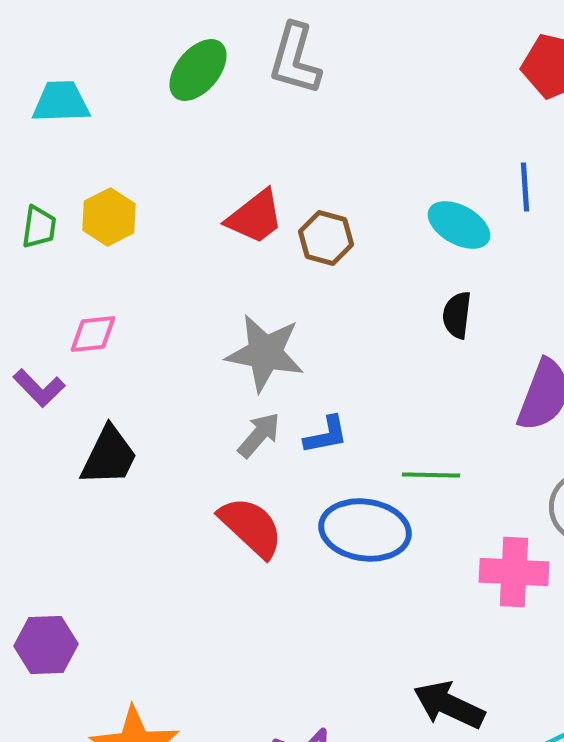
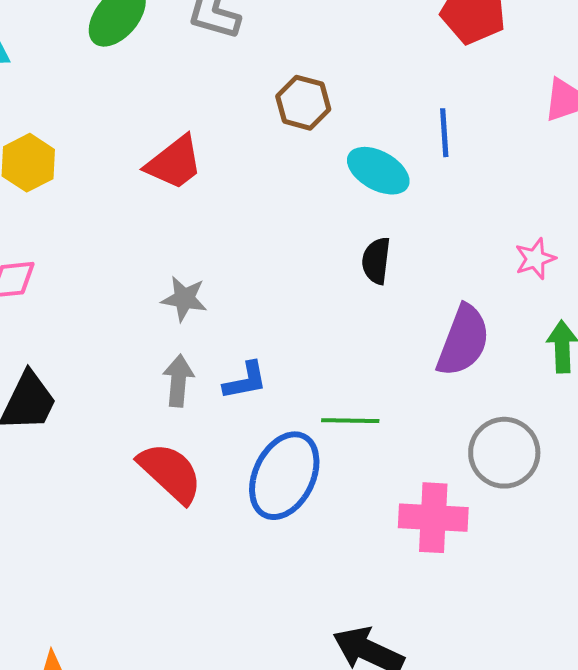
brown hexagon: (326, 238) -> (303, 103), moved
gray star: (265, 353) -> (184, 299), size x0.6
gray arrow: (259, 435) -> (178, 381), turned -36
blue ellipse: (365, 530) -> (284, 476), turned -72

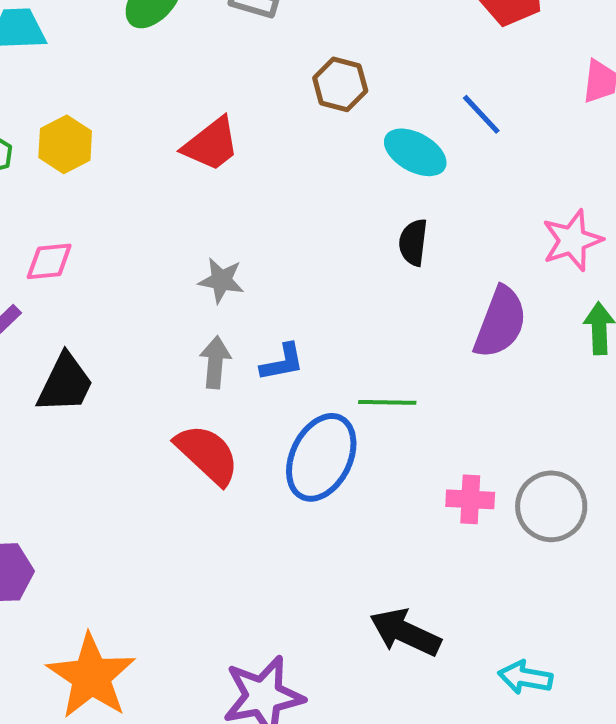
blue line: (444, 133) -> (481, 114), turned -39
pink star: (535, 259) -> (572, 240), size x1.5
gray circle: (504, 453) -> (551, 506), moved
pink cross: (433, 518) -> (470, 499), size x0.7

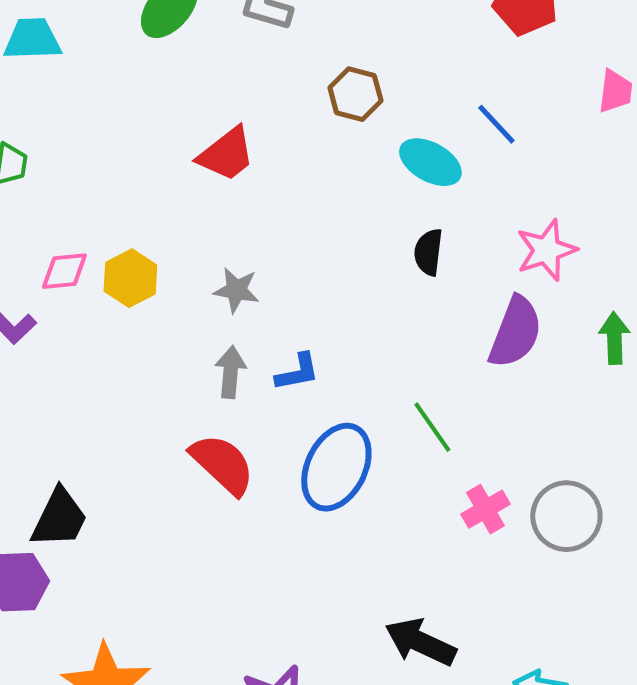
yellow hexagon: (65, 144) -> (130, 278), moved
pink star: (572, 240) -> (546, 250), moved
black trapezoid: (65, 383) -> (59, 518), moved
green line: (387, 402) -> (432, 427), moved, turned 54
pink cross: (470, 499) -> (485, 509), turned -33

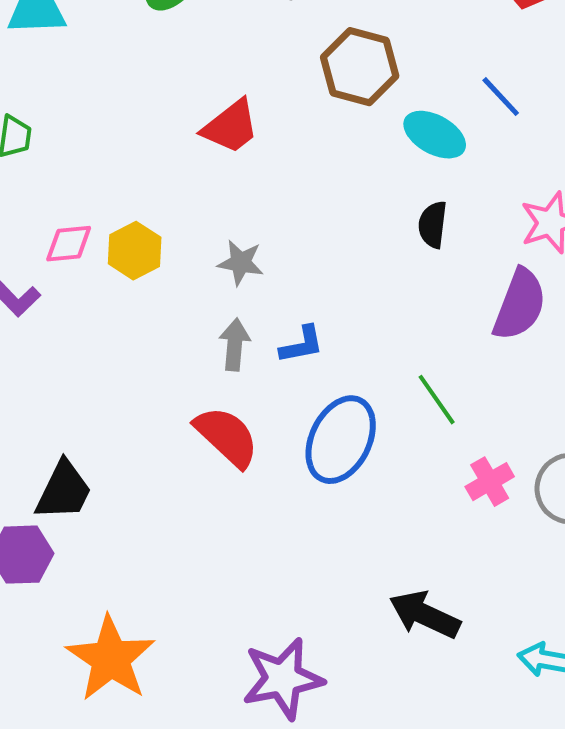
brown hexagon: (355, 94) -> (360, 67), size x1.4

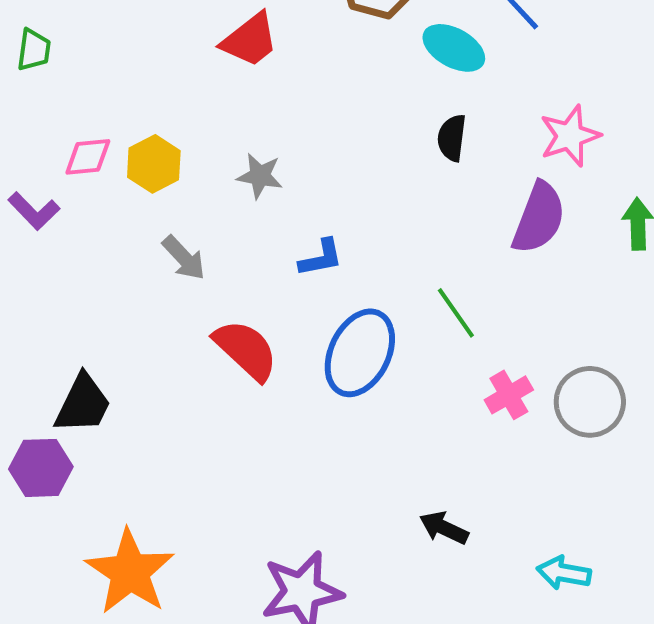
gray arrow: (235, 345) -> (184, 258), moved, turned 132
black arrow: (425, 615) -> (444, 528), size x0.7

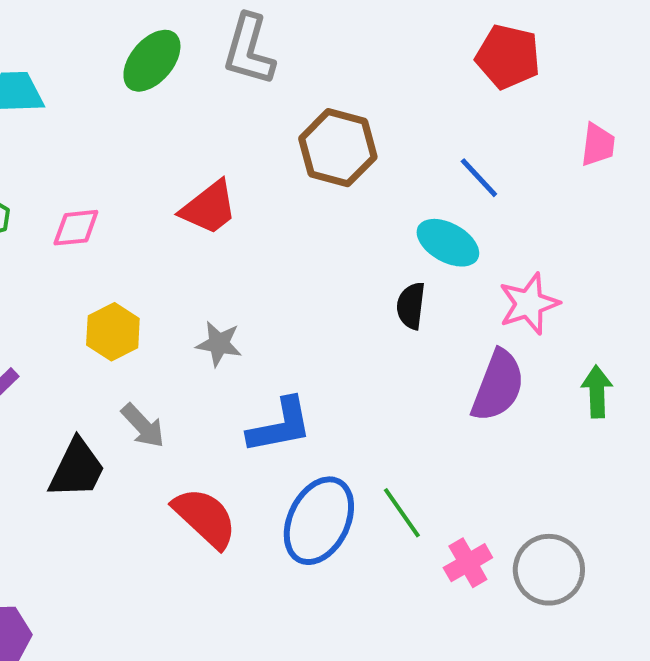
cyan ellipse: (454, 48) -> (448, 243), moved
pink diamond: (88, 157) -> (76, 228), moved
blue L-shape: (321, 258) -> (280, 426), size x1.5
green line: (456, 313) -> (402, 513), moved
black trapezoid: (83, 404) -> (77, 469), moved

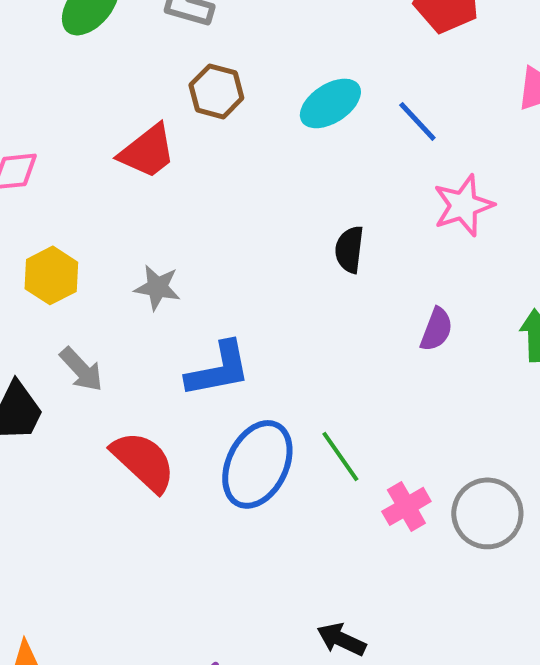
brown hexagon: (338, 148) -> (216, 91), moved, size x0.7
cyan ellipse: (448, 243) -> (330, 103), moved, turned -62
pink star: (529, 304) -> (463, 205), moved
purple semicircle: (498, 386) -> (436, 329), size x0.6

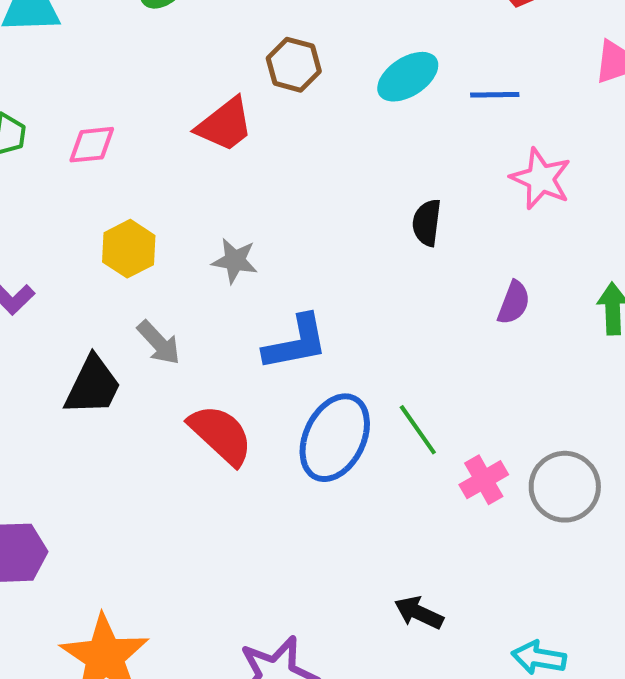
blue line: (417, 121) -> (495, 95), turned -48
pink star: (463, 205) -> (541, 179), turned -30

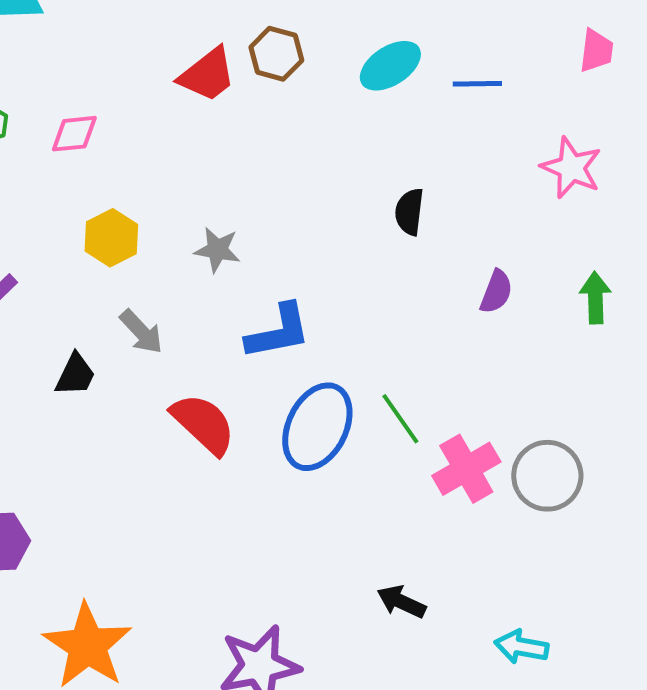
red trapezoid: (225, 125) -> (207, 75), moved
pink star: (541, 179) -> (571, 168), moved
black trapezoid: (93, 386) -> (75, 375), size x0.7
pink cross: (484, 480) -> (466, 469), size x1.4

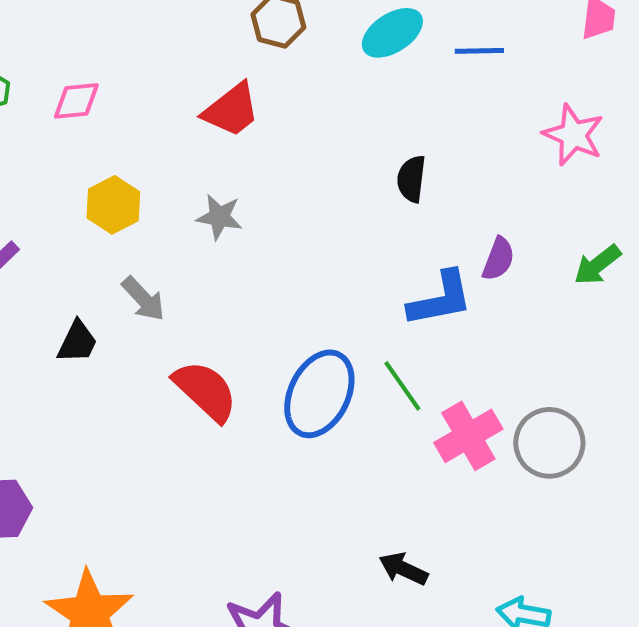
red trapezoid: (207, 75) -> (231, 110), moved
green arrow: (595, 298) -> (597, 265), turned -126
blue L-shape: (278, 332) -> (440, 299), moved

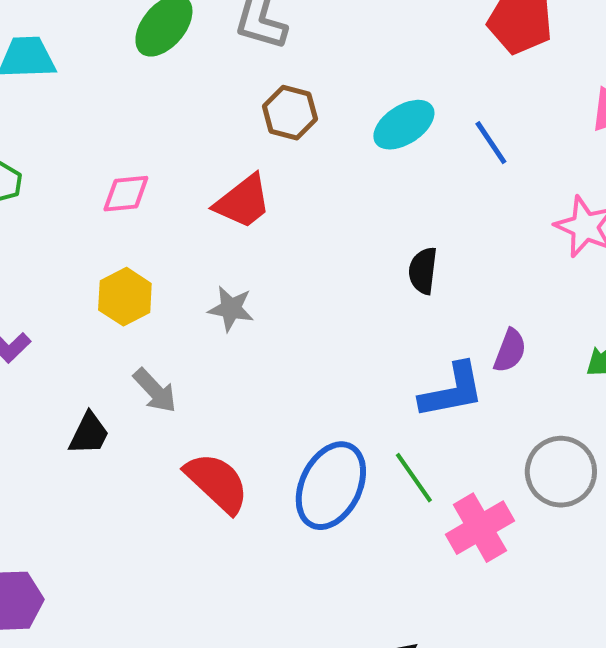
blue line: (479, 51) -> (491, 143), turned 57
pink diamond: (76, 101) -> (126, 194), moved
gray circle: (549, 443) -> (561, 472), moved

